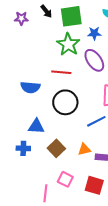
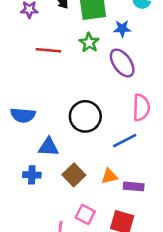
green star: (68, 44) -> (89, 43), size x0.7
red line: (61, 72) -> (48, 50), moved
blue semicircle: (30, 87) -> (23, 115), moved

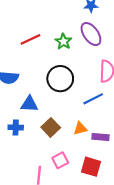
green star: (89, 43) -> (63, 41), moved
red line: (48, 50) -> (31, 39), moved, turned -30
pink square: (85, 214) -> (60, 160), turned 35

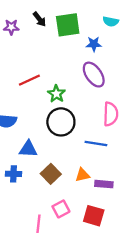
green star: (63, 41) -> (56, 94), moved
blue line: (93, 99) -> (96, 143), turned 36

